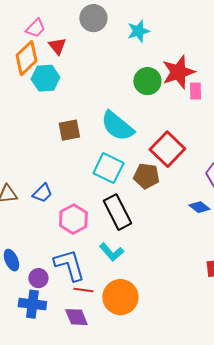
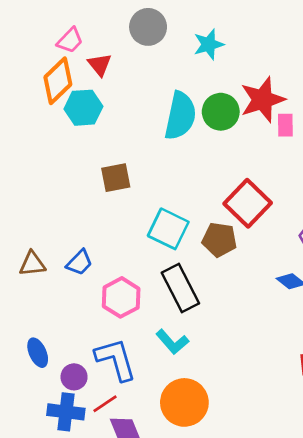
cyan semicircle: (117, 126) -> (180, 116), moved, turned -117
red line: (83, 290) -> (105, 404), moved, turned -42

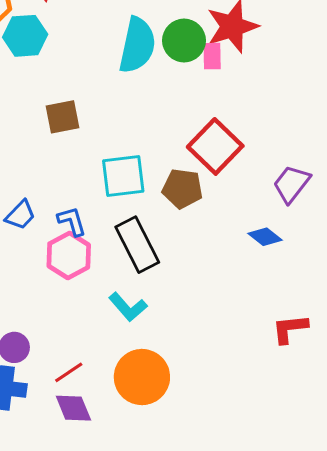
pink rectangle: (285, 125) -> (212, 56), moved
cyan square: (168, 229) -> (123, 176), turned -33
blue L-shape: (116, 359) -> (72, 221), moved, size x0.6
red line: (105, 404) -> (69, 372), moved

